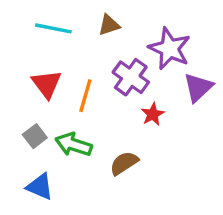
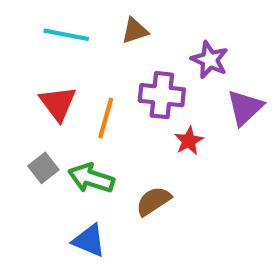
purple star: (170, 49) -> (210, 60), size x0.7
purple cross: (131, 77) -> (162, 95), turned -30
blue triangle: (40, 187) -> (89, 241), moved

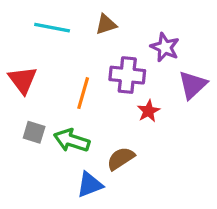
red triangle: (58, 103) -> (23, 80), moved
gray square: (43, 168) -> (34, 132), turned -35
blue triangle: (89, 241) -> (90, 185), moved, turned -44

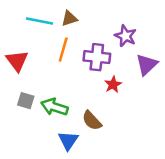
brown triangle: (106, 24) -> (69, 18), moved
orange line: (83, 93) -> (63, 50), moved
brown semicircle: (121, 158) -> (92, 121), turned -100
blue triangle: (90, 185) -> (68, 141), turned -35

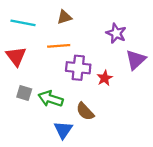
cyan line: (39, 21) -> (23, 23), moved
orange line: (63, 50) -> (59, 46), turned 70
purple cross: (97, 57) -> (78, 68), moved

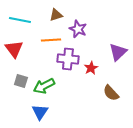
purple star: (116, 33) -> (78, 29), moved
green arrow: (51, 99) -> (44, 86), turned -45
brown semicircle: (85, 111) -> (111, 93), moved
blue triangle: (63, 130) -> (40, 112), moved

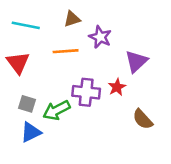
purple triangle: (118, 52) -> (136, 61), moved
purple cross: (68, 59) -> (86, 92), moved
blue triangle: (40, 112) -> (31, 132), moved, turned 30

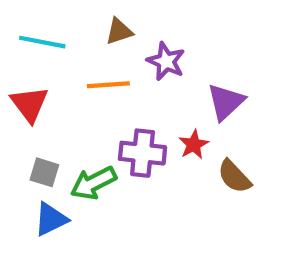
brown semicircle: (143, 119) -> (234, 177), moved

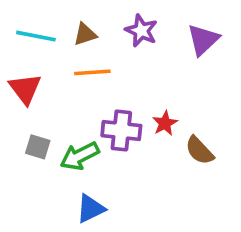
brown triangle: (119, 31) -> (85, 34), moved
purple star: (166, 61) -> (141, 31), moved
purple triangle: (226, 102) -> (203, 40), moved
blue triangle: (51, 219) -> (90, 209), moved

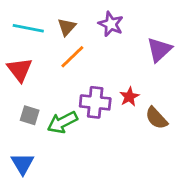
brown triangle: (85, 34) -> (67, 27), turned -30
purple triangle: (203, 40) -> (159, 50), moved
orange line: (92, 72) -> (72, 57), turned -40
blue triangle: (90, 209) -> (23, 164), moved, turned -35

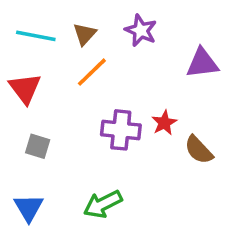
purple triangle: (159, 50) -> (202, 63), turned 36
green arrow: (62, 122) -> (103, 204), moved

